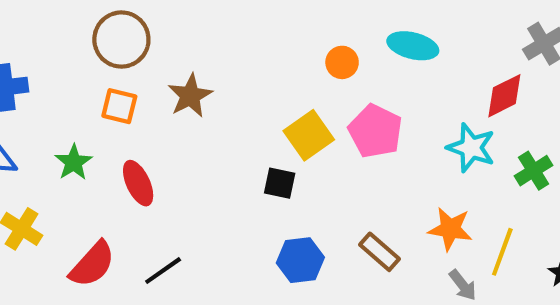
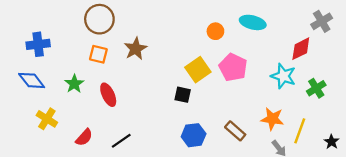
red semicircle: (92, 264) -> (84, 137), size x0.7

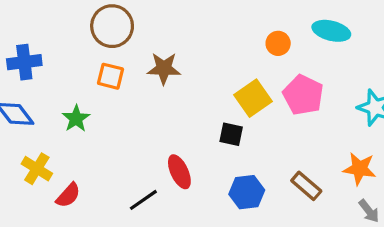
brown star: (136, 49) -> (164, 68), turned 30
red ellipse: (108, 95) -> (179, 172), moved
red semicircle: (84, 137) -> (68, 195), moved

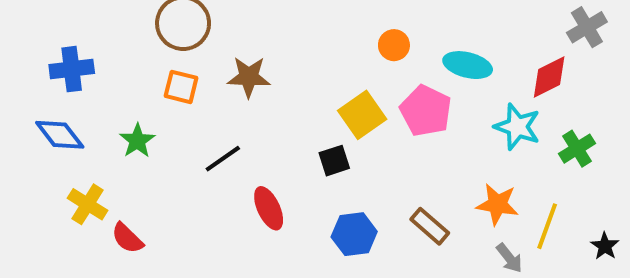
cyan ellipse: (331, 31) -> (468, 65), moved
black square: (231, 134) -> (334, 161), turned -30
red semicircle: (68, 195) -> (127, 238), turned 92
black line: (143, 200) -> (223, 159), moved

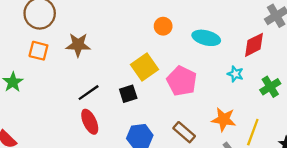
pink pentagon: (426, 111) -> (182, 81), moved
cyan star: (517, 127) -> (235, 74), size x0.6
black line: (223, 159) -> (89, 93), moved

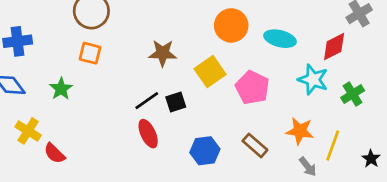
orange circle: (163, 26) -> (231, 25), size x1.6
brown star: (78, 45) -> (163, 53), moved
cyan star: (235, 74) -> (313, 80), size x1.6
black square: (128, 94) -> (176, 102), moved

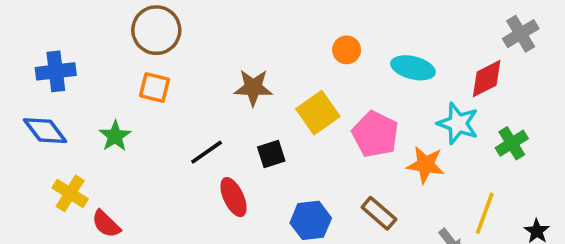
orange circle: (231, 25) -> (347, 50), size x0.6
black line: (147, 101) -> (207, 152), moved
orange star: (300, 131) -> (426, 165), moved

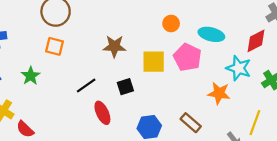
yellow square: (318, 113) -> (154, 62), turned 35
pink pentagon: (375, 134) -> (187, 57), moved

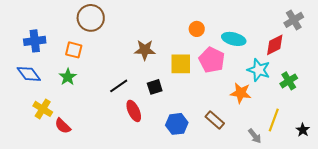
orange square: (54, 46) -> (74, 50), moved

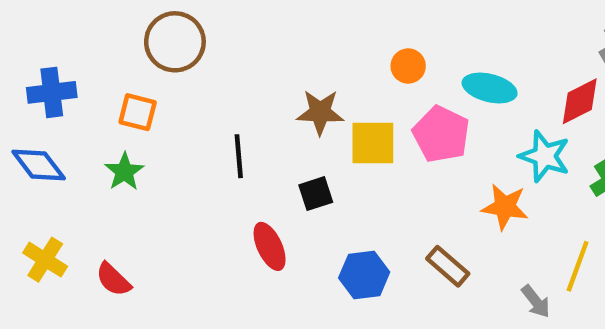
brown star: (145, 50) -> (320, 112), moved
black line: (119, 86) -> (239, 156), moved, turned -60
yellow cross: (43, 109) -> (45, 260), moved

